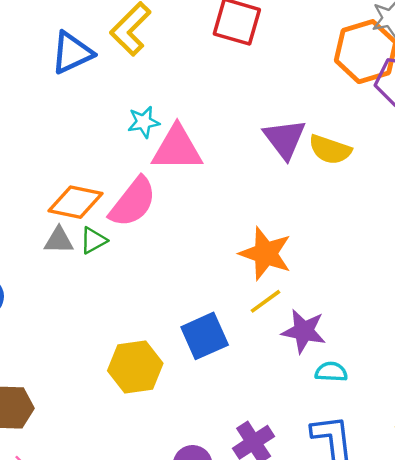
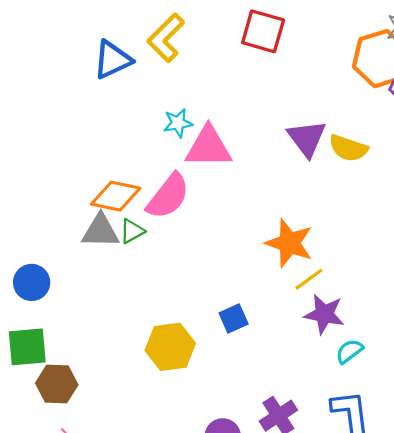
gray triangle: (59, 240) -> (100, 231), size x1.4
yellow line: (265, 301) -> (309, 279), moved
blue square: (205, 336) -> (234, 318), size x0.7
cyan semicircle: (331, 372) -> (349, 351), turned -40

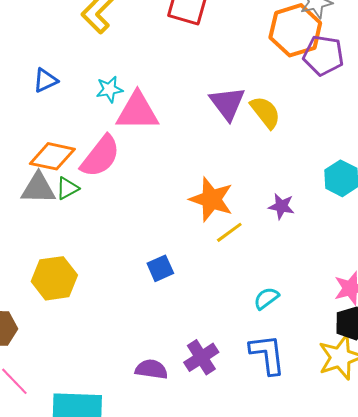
blue triangle: (112, 60) -> (45, 80), moved, size x0.7
yellow semicircle: (348, 148) -> (265, 112), turned -147
purple star: (324, 314) -> (281, 206), moved, size x0.7
yellow hexagon: (170, 347) -> (54, 278), moved

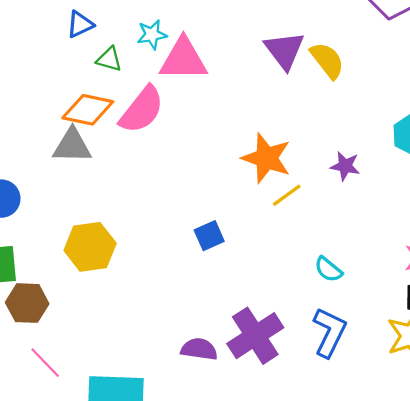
green triangle: (67, 188) -> (109, 59), moved, turned 45
cyan semicircle: (266, 298) -> (328, 269), turned -104
blue L-shape: (267, 354) -> (329, 332), turned 33
purple cross: (201, 357) -> (255, 336), size x1.4

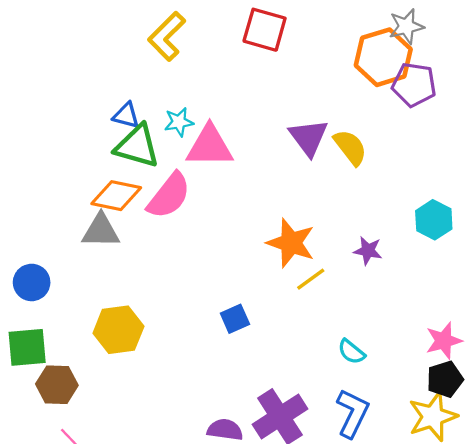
blue triangle: (80, 24) -> (126, 115), moved, turned 40
green triangle: (109, 59) -> (137, 146), size x1.8

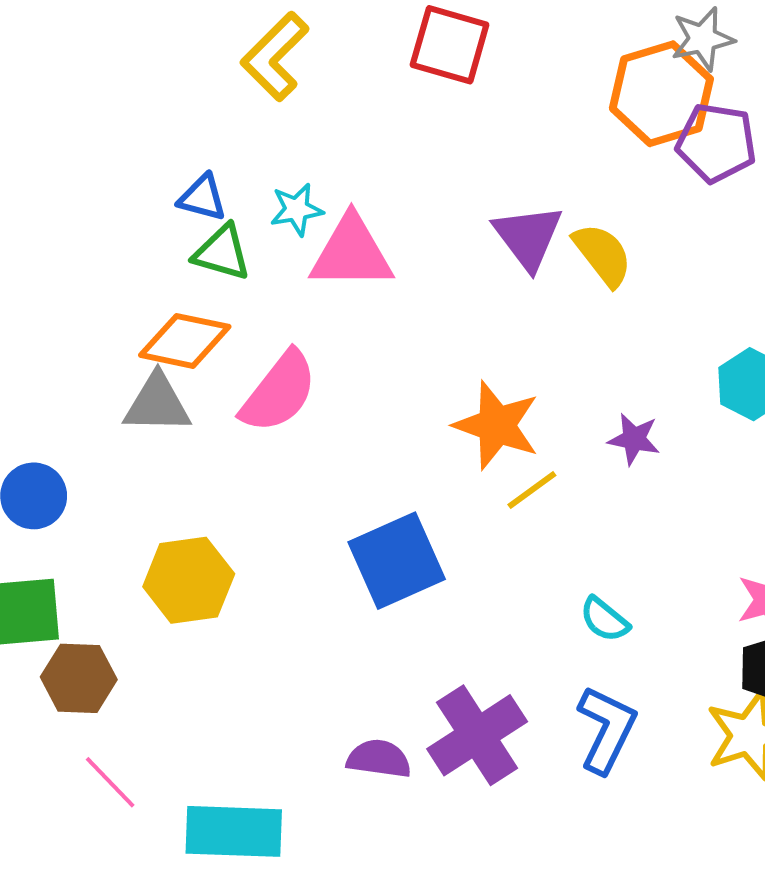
green triangle: (137, 146) -> (222, 253), size x0.7
pink semicircle: (169, 196) -> (279, 392), moved
blue square: (235, 319) -> (397, 561), size x1.8

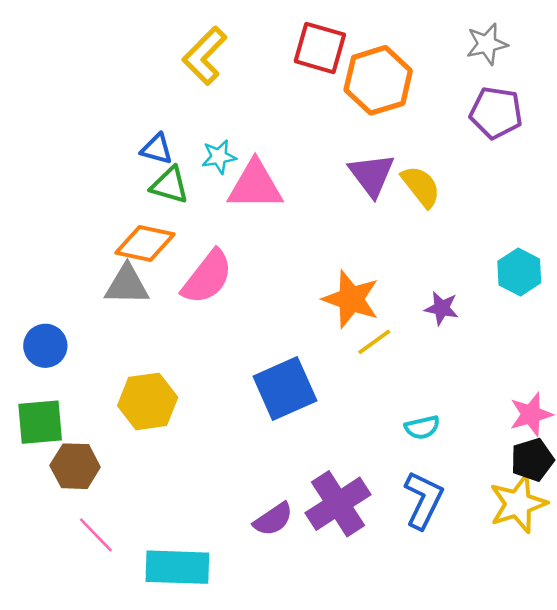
orange hexagon: (661, 94) -> (378, 80), moved
cyan semicircle: (605, 620) -> (422, 427), turned -52
purple semicircle: (379, 759) -> (273, 519), turned 138

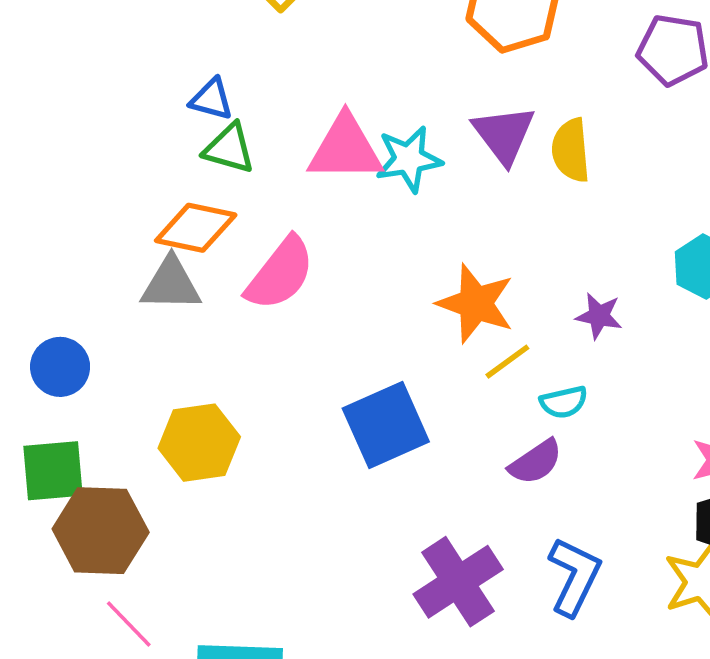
cyan star: (219, 157) -> (409, 159), moved, size x1.4
yellow semicircle: (421, 186) -> (571, 150), turned -147
cyan semicircle: (422, 427) -> (564, 402), moved
brown hexagon: (75, 466) -> (101, 531), size x1.4
purple semicircle: (273, 519) -> (536, 462), moved

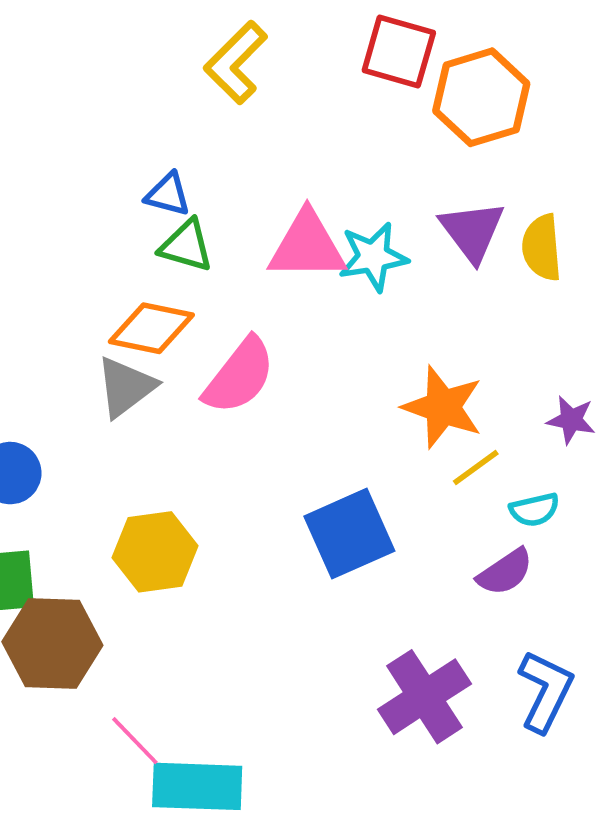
gray triangle: (171, 284) -> (126, 387), turned -38
pink line: (129, 624) -> (135, 741), moved

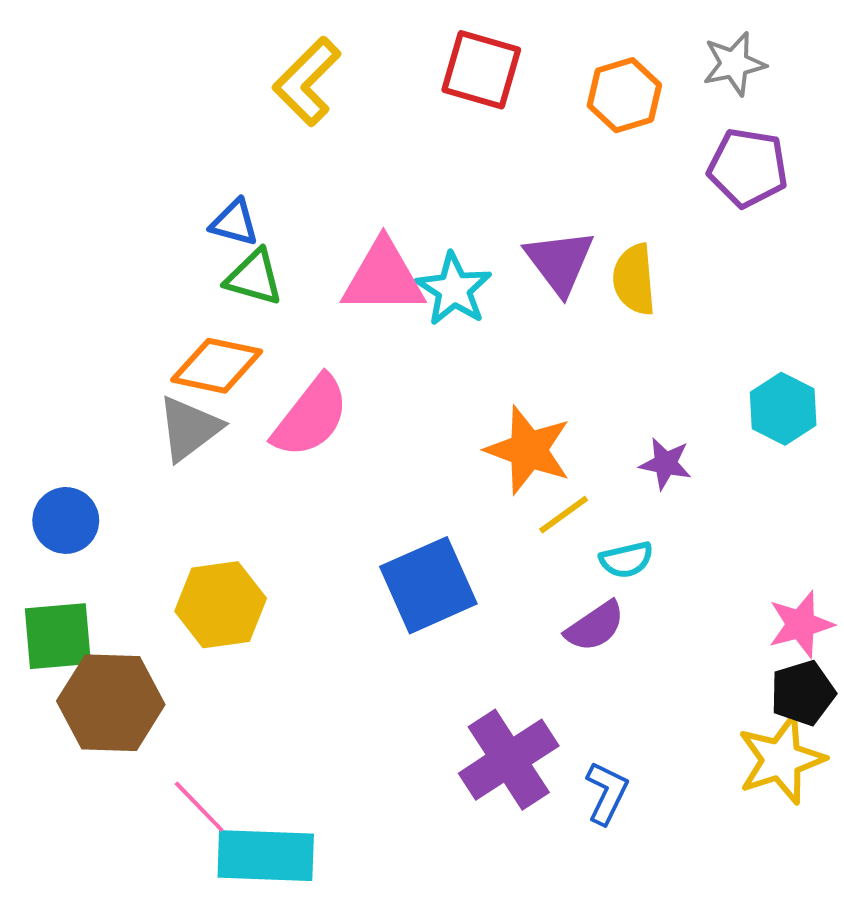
orange hexagon: (481, 97) -> (624, 95), moved, size x0.7
cyan star: (373, 257) -> (454, 289), turned -30
blue L-shape: (545, 691) -> (607, 793), moved, size x0.7

